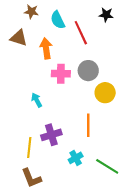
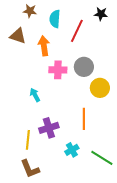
cyan semicircle: (58, 20) -> (55, 19), turned 30
red line: (81, 33) -> (77, 31), turned 50

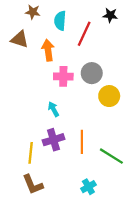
cyan arrow: (35, 95) -> (53, 109), moved
orange line: (84, 119) -> (82, 142), moved
cyan cross: (72, 150) -> (88, 187), moved
green line: (102, 158) -> (111, 156), moved

